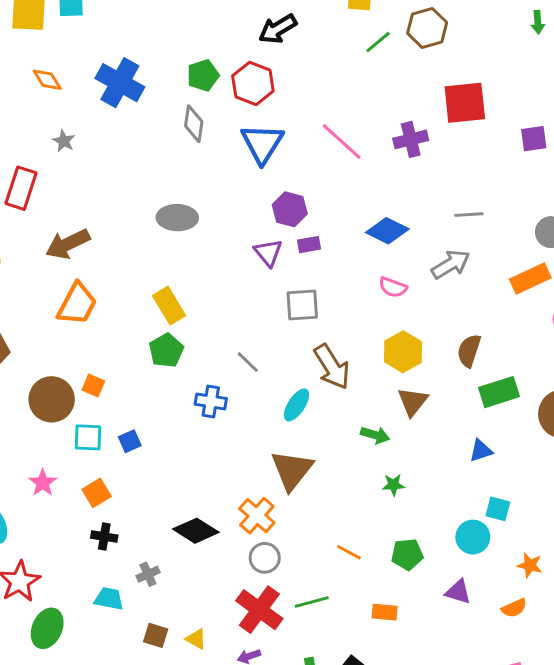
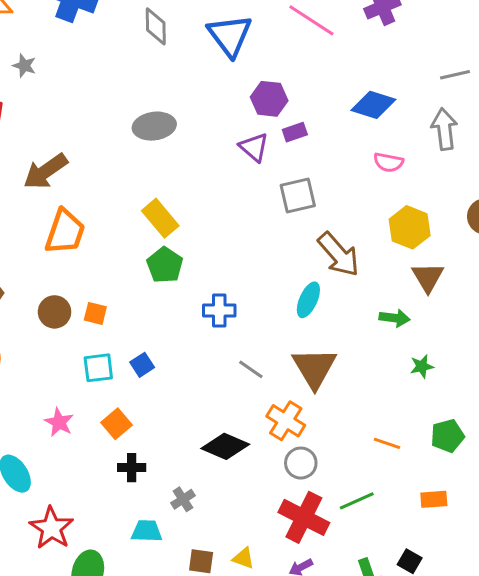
gray arrow: (451, 264) -> (444, 129), turned -57
gray line: (248, 362) -> (251, 369), moved
brown circle: (52, 399) -> (55, 312), moved, size x0.7

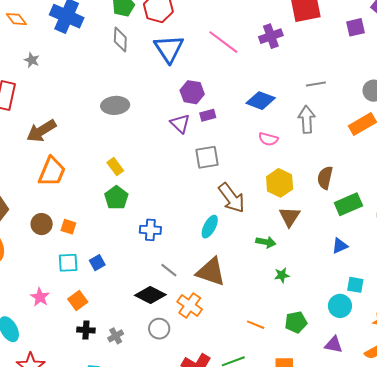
yellow rectangle: (160, 218) -> (115, 167), size x0.7
brown triangle: (314, 368) -> (211, 272), turned -44
black diamond: (225, 446) -> (150, 295), moved
gray circle: (301, 463) -> (159, 329), moved
gray cross: (183, 499) -> (116, 336), moved

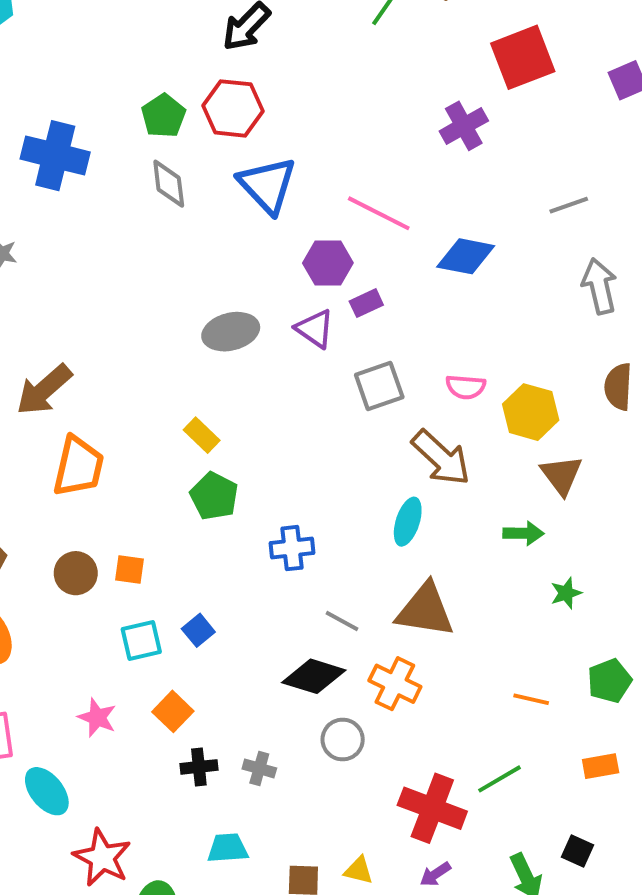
pink line: (223, 42) -> (379, 213), moved
gray ellipse: (115, 105) -> (231, 332), moved
gray arrow: (307, 119) -> (599, 286), moved
pink semicircle: (268, 139) -> (466, 387), moved
gray cross: (116, 336) -> (259, 768), turned -35

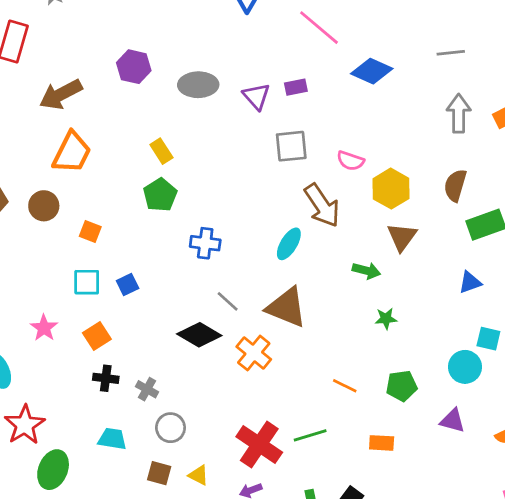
purple hexagon: (328, 263) -> (134, 67), moved
brown circle: (76, 573) -> (44, 206), moved
gray circle: (343, 739) -> (171, 428), moved

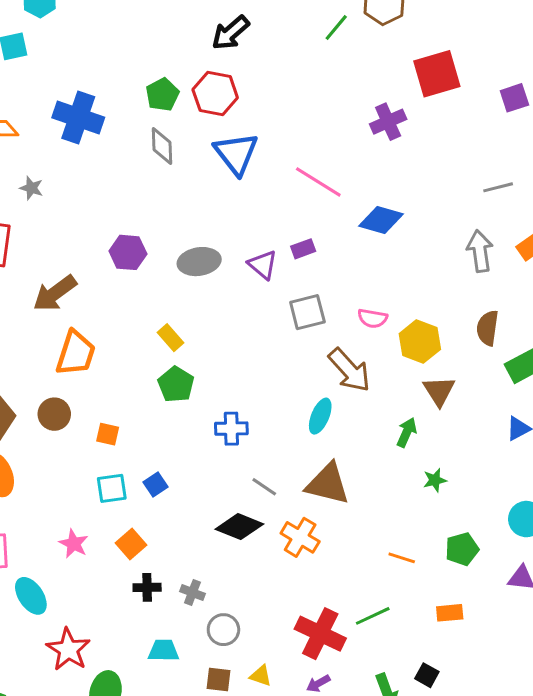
gray line: (451, 53) -> (498, 187), moved
green arrow: (366, 271) -> (407, 432), turned -72

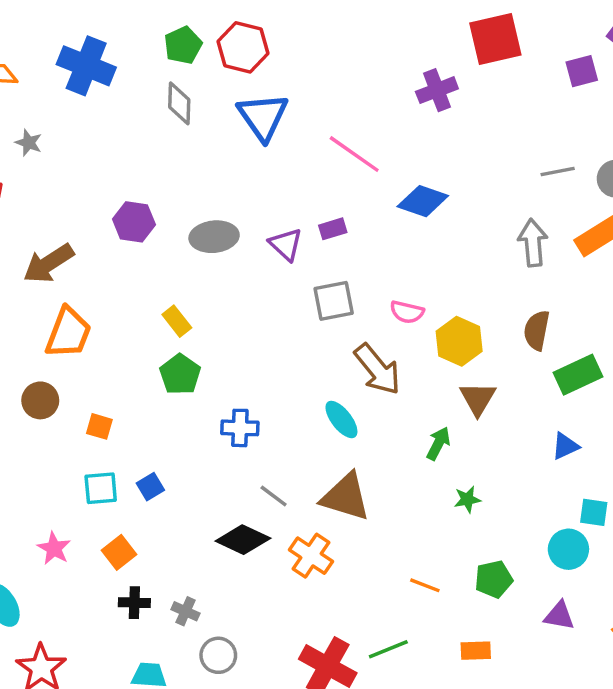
cyan ellipse: (320, 416) -> (341, 420), turned -64

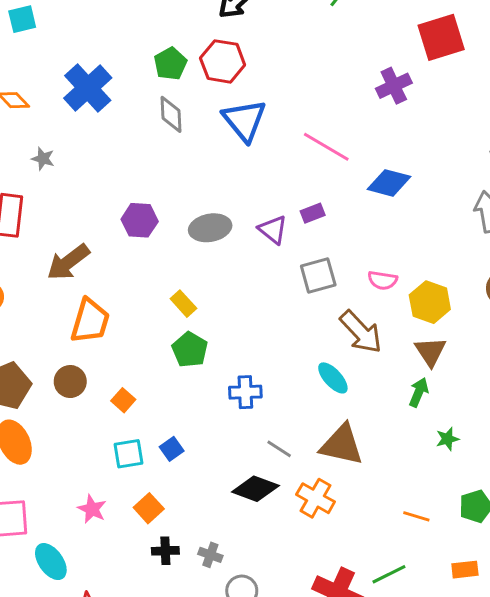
blue cross: (86, 66) -> (88, 88), turned 30
brown triangle: (478, 399) -> (430, 351), moved
orange square: (99, 426) -> (123, 400), turned 30

